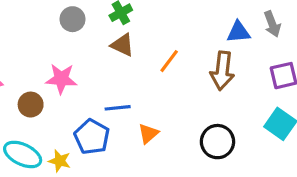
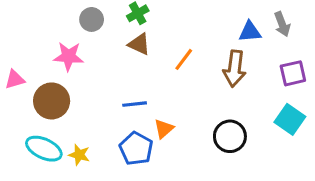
pink star: (61, 79) -> (68, 56), moved
brown circle: (31, 105) -> (52, 101), size x1.5
blue pentagon: (92, 137) -> (136, 149), moved

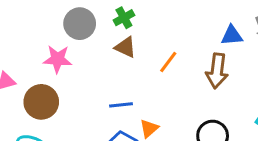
gray circle: (92, 19) -> (80, 24), size x1.4

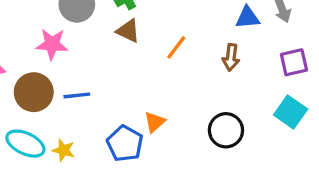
brown arrow: (217, 71) -> (231, 57), size x0.7
blue line: (121, 105) -> (77, 95), moved

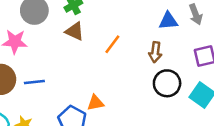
orange triangle: (155, 122) -> (95, 103), turned 30
black circle: (226, 130) -> (167, 83), moved

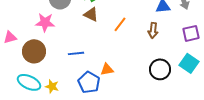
blue line: (34, 82) -> (76, 53), moved
black circle: (167, 83) -> (160, 69), moved

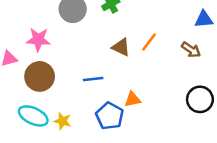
brown triangle: (91, 14) -> (121, 47), moved
pink star: (45, 22) -> (38, 40), moved
brown arrow: (153, 30) -> (191, 50), turned -63

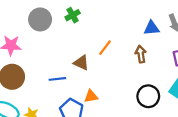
brown triangle: (121, 47) -> (81, 63), moved
brown arrow: (191, 50) -> (141, 54), turned -133

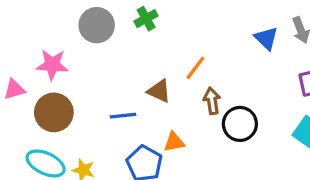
blue triangle: (151, 28) -> (266, 38), turned 49
brown arrow: (141, 54) -> (212, 101), moved
black circle: (148, 96) -> (240, 124), moved

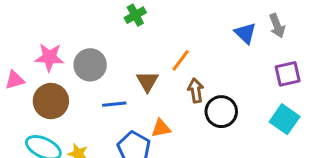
gray circle: (97, 25) -> (90, 65), moved
brown triangle: (159, 91) -> (147, 81), turned 35

